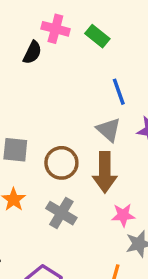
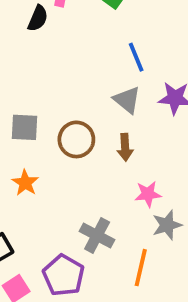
brown arrow: (105, 172) -> (125, 147), size x0.6
gray cross: (61, 213) -> (97, 236), moved

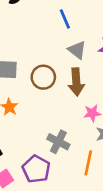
blue line: (136, 57) -> (65, 19), moved
brown arrow: (125, 147) -> (76, 82), size x1.5

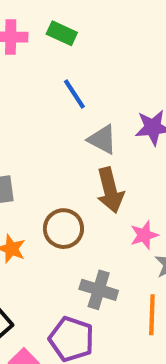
brown circle: (43, 77) -> (63, 229), moved

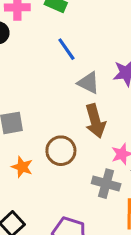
gray cross: (99, 290) -> (106, 184), moved

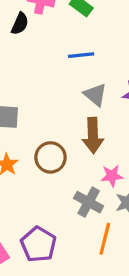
blue line: (66, 49) -> (81, 55), turned -75

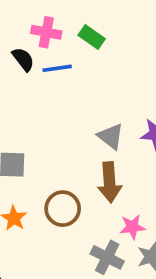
black semicircle: (20, 24) -> (23, 59), turned -60
blue line: (81, 55) -> (57, 68), moved

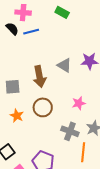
green rectangle: (92, 37) -> (62, 12), moved
brown arrow: (110, 182) -> (40, 76), moved
pink star: (132, 227) -> (79, 103), moved

